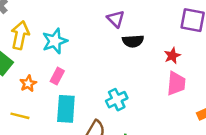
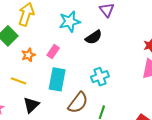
cyan star: (55, 41) -> (70, 22), moved
black semicircle: (133, 41) -> (94, 37), moved, turned -36

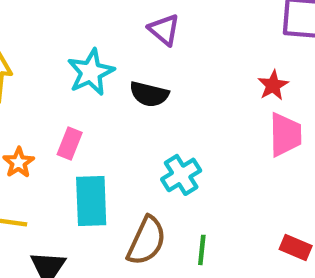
black semicircle: (94, 37) -> (149, 94), turned 60

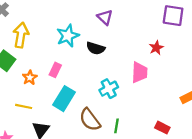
pink trapezoid: (285, 135) -> (139, 72), moved
cyan rectangle: (91, 201) -> (64, 99), turned 30
brown semicircle: (147, 241) -> (90, 120), turned 115

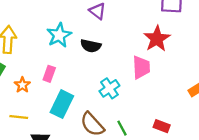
red star: (156, 48) -> (157, 39), size x1.6
green line: (116, 126) -> (122, 128), turned -32
red rectangle: (162, 128) -> (162, 126), moved

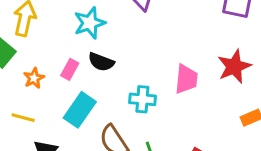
red star: (157, 39) -> (234, 67), moved
black semicircle: (91, 46) -> (101, 62), moved
cyan cross: (109, 88) -> (142, 99), turned 30

